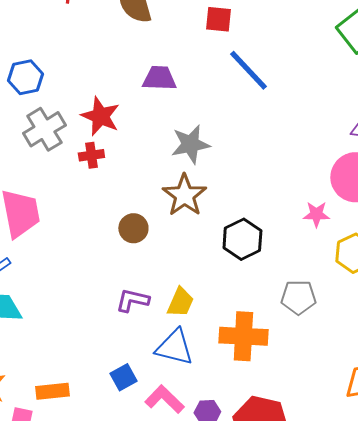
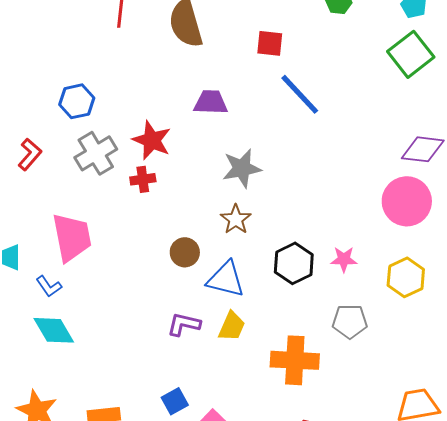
brown star: (184, 195) -> (236, 219), size x0.7
pink star: (316, 214) -> (344, 259), moved
blue triangle: (174, 347) -> (226, 279), moved

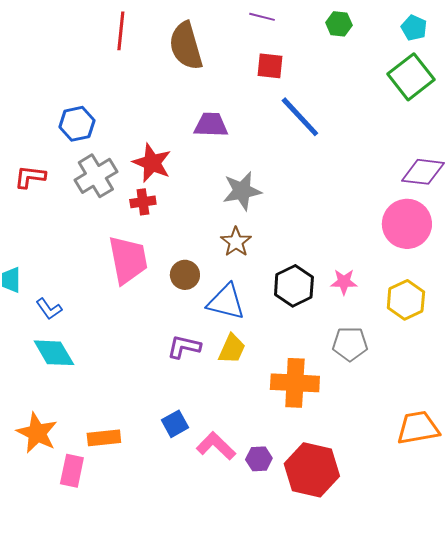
red L-shape: (30, 154) -> (30, 177), turned -124
pink trapezoid: (72, 237) -> (128, 260), moved

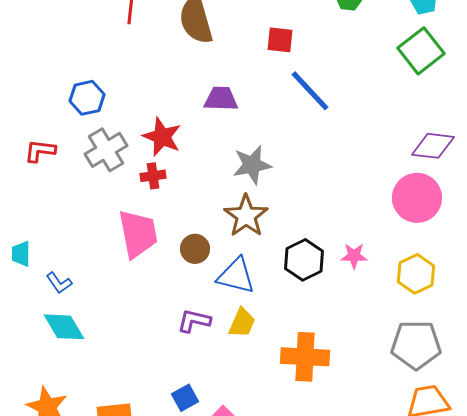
brown star: (236, 242) -> (246, 216), size x1.4
gray pentagon: (350, 344) -> (416, 345), moved, size x1.4

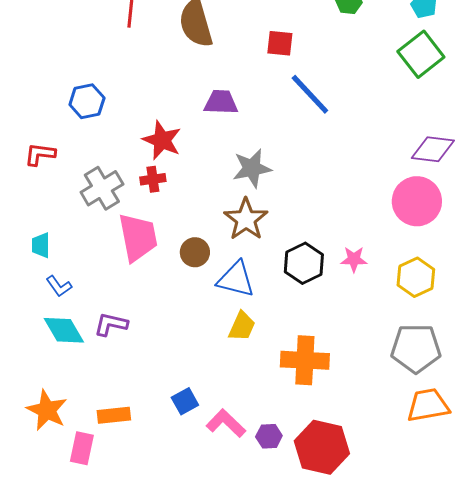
gray cross: (106, 150) -> (102, 188), moved
cyan trapezoid: (21, 254) -> (41, 245), moved
purple L-shape: (194, 321) -> (111, 324), moved

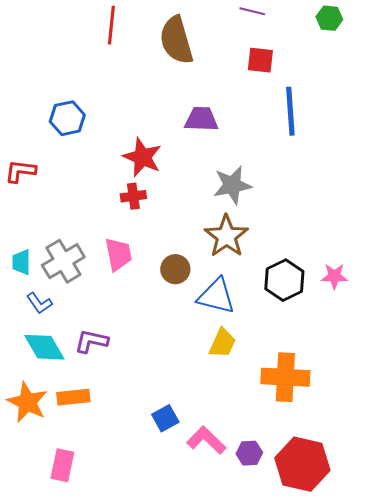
blue line: (310, 94) -> (290, 111), turned 39
gray cross: (102, 188) -> (63, 261), moved
pink trapezoid: (138, 237) -> (118, 254), size x0.7
orange star: (47, 410) -> (27, 402), moved
orange rectangle: (114, 415) -> (73, 397), moved

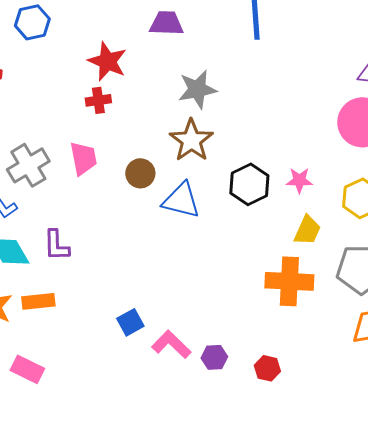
purple L-shape: (91, 341) -> (56, 245), turned -104
yellow trapezoid: (222, 343) -> (307, 230), moved
orange cross: (285, 377) -> (289, 281), moved
red hexagon: (302, 464) -> (267, 368), size x0.5
pink rectangle: (62, 465) -> (27, 369), turned -76

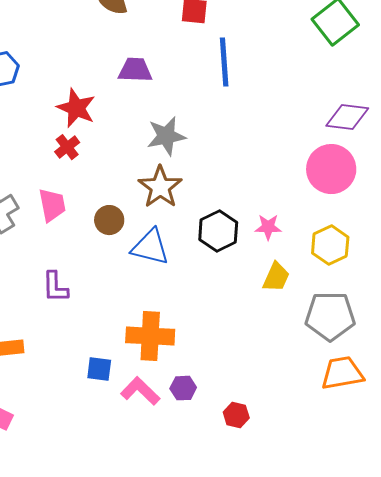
red cross: (98, 100) -> (67, 147), turned -30
purple L-shape: (56, 245) -> (55, 287), moved
orange cross: (289, 281) -> (150, 336), moved
blue square: (130, 322) -> (99, 369), turned 36
purple hexagon: (214, 357) -> (183, 388), moved

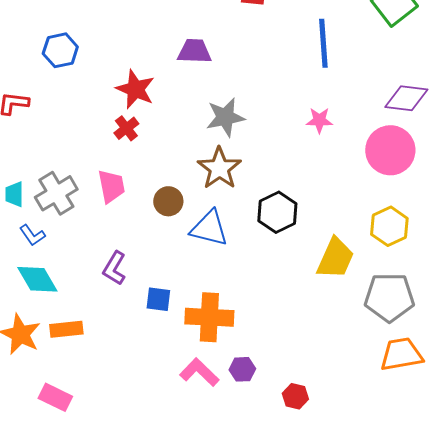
blue line: (224, 62) -> (323, 43), moved
pink star: (268, 227) -> (319, 120), moved
yellow trapezoid: (276, 277) -> (335, 258), size x1.4
purple L-shape: (55, 287) -> (114, 268), turned 32
blue square: (99, 369) -> (158, 299), moved

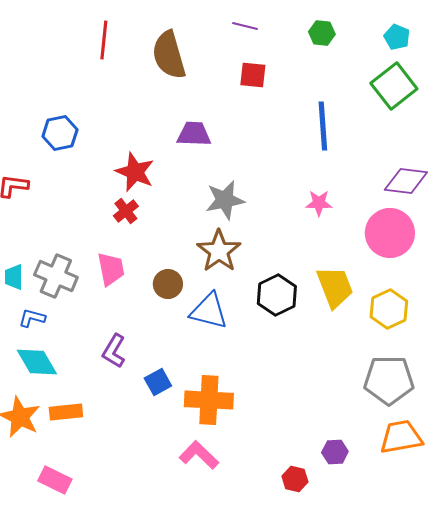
gray cross: (56, 193) -> (56, 276), turned -36
blue L-shape: (32, 235) -> (32, 318), turned 140
yellow trapezoid: (335, 258) -> (335, 287), moved, turned -45
blue square: (158, 299) -> (158, 382), turned -36
purple hexagon: (242, 369) -> (335, 452), moved

